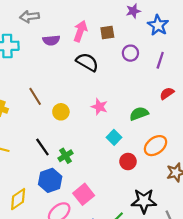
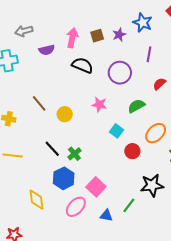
purple star: (133, 11) -> (119, 35), moved
purple circle: (130, 53) -> (120, 73), moved, size x1.5
yellow diamond: (18, 199) -> (37, 200), turned -55

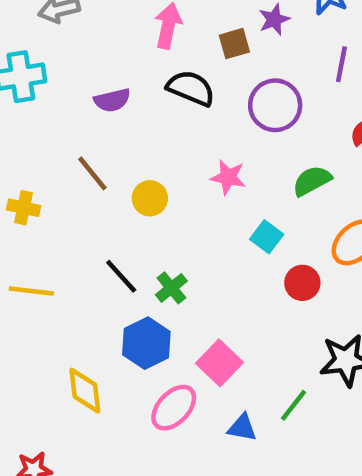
brown square: (97, 36) -> (234, 44), moved
purple semicircle: (47, 50) -> (112, 100), moved

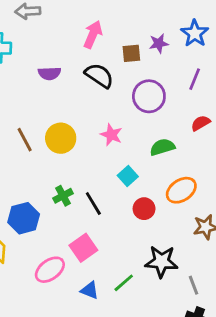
brown line: (92, 173) -> (25, 140), moved
yellow circle: (150, 198) -> (61, 138), size x1.4
black line: (121, 276) -> (93, 203), moved
blue hexagon: (146, 343) -> (24, 218), moved

